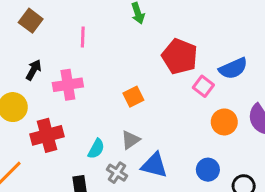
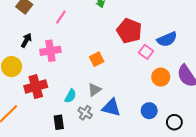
pink line: (83, 37) -> (61, 17), turned 32

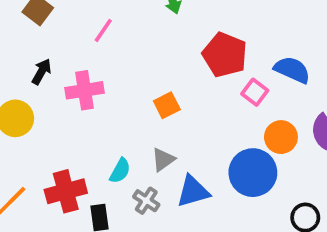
blue semicircle: (167, 39) -> (292, 70), turned -132
red cross: (36, 87) -> (66, 191), moved
blue triangle: (111, 108) -> (193, 191), turned -30
blue circle: (149, 111) -> (253, 173), moved, size x1.6

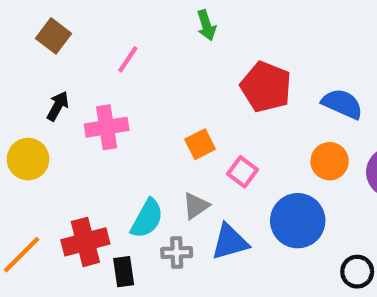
pink square: (255, 92) -> (243, 172), moved
orange circle: (281, 137) -> (330, 161), moved
cyan semicircle: (120, 171) -> (147, 219), size x1.4
gray cross: (146, 201) -> (177, 253), turned -35

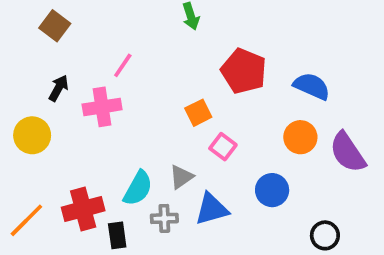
pink line: (128, 59) -> (123, 65), moved
orange square: (200, 144) -> (198, 113), moved
blue circle: (298, 221) -> (272, 190), size x0.7

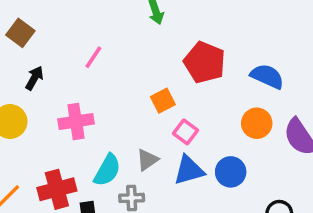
brown square: (55, 26) -> (20, 33), moved
pink cross: (102, 107) -> (76, 121), moved
blue triangle: (212, 209) -> (189, 170), moved

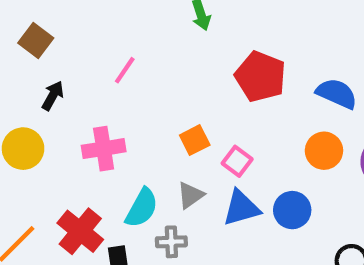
orange square: (163, 101) -> (195, 140), moved
red cross: (57, 189) -> (80, 231), turned -36

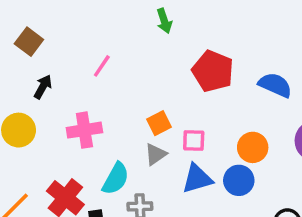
orange circle: (324, 151) -> (253, 147), moved
pink square: (237, 161) -> (194, 140), turned -35
gray triangle: (190, 195) -> (156, 154), moved

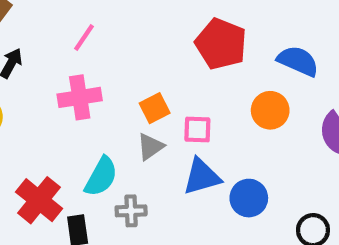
pink cross: (84, 130) -> (80, 97), moved
orange circle: (253, 147) -> (270, 110), moved
blue circle: (239, 180) -> (249, 198), moved

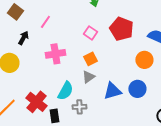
pink line: (84, 37) -> (45, 22), moved
pink square: (197, 130) -> (90, 33), moved, turned 32
blue circle: (249, 198) -> (137, 89), moved

